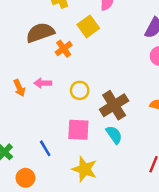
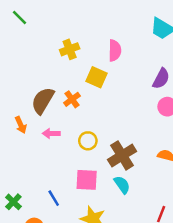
yellow square: (88, 26) -> (96, 77), turned -30
brown semicircle: (40, 33) -> (43, 101), moved, turned -40
orange arrow: (19, 88) -> (21, 125), moved

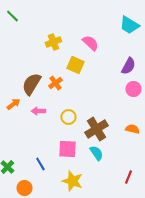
pink semicircle: (115, 51) -> (90, 43), turned -48
orange arrow: (21, 125) -> (13, 104), turned -104

